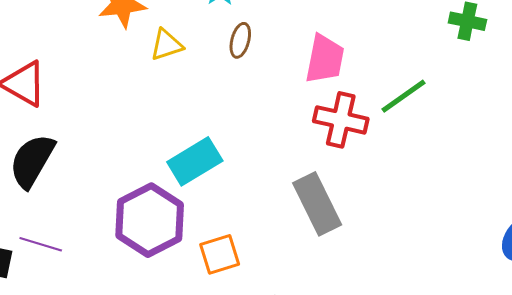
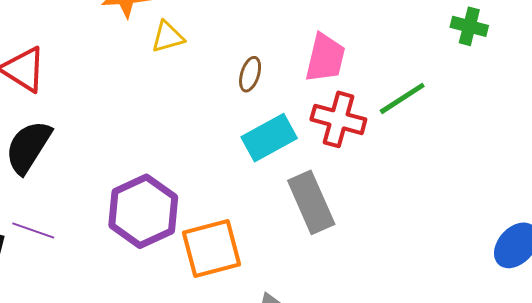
brown ellipse: (240, 40) -> (250, 74), moved
cyan rectangle: (195, 161) -> (269, 138), moved
orange square: (220, 254) -> (212, 248), size x1.5

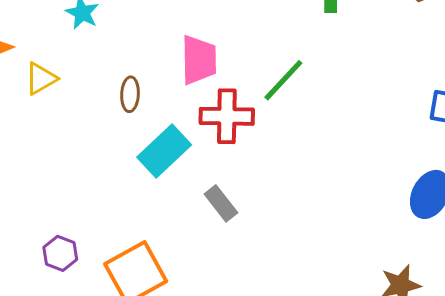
gray rectangle: (311, 202) -> (221, 203), size x0.6
purple hexagon: (143, 211) -> (60, 253), size x0.5

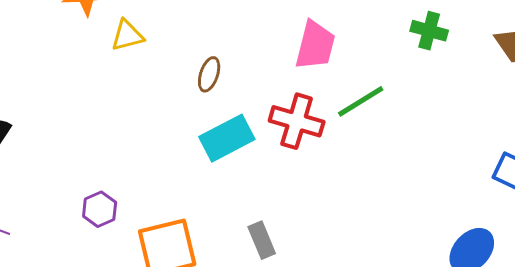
pink trapezoid: (199, 60) -> (315, 45), moved
gray rectangle: (221, 203) -> (262, 240), moved

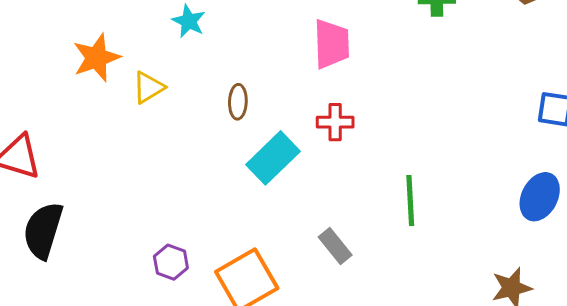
green line: (361, 101) -> (410, 201), moved, turned -45
red cross: (297, 121) -> (335, 122), size x0.7

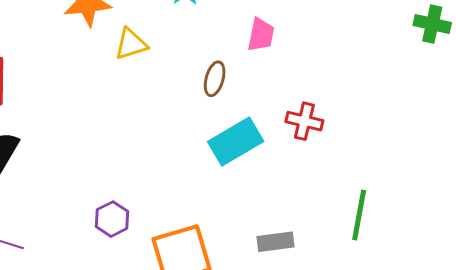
pink trapezoid: (332, 44) -> (261, 35), moved, size x0.7
gray rectangle: (335, 246) -> (276, 242), turned -72

